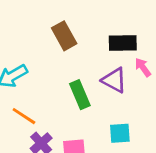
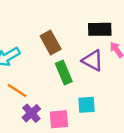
brown rectangle: (64, 36) -> (51, 42), moved
cyan square: (120, 133) -> (87, 105), moved

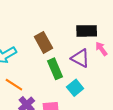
cyan square: (87, 105) -> (75, 88), moved, turned -35

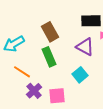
green rectangle: (55, 69) -> (49, 57), moved

